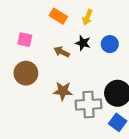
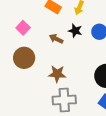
pink square: (25, 40) -> (23, 28), turned 32
gray cross: (89, 104) -> (64, 100), moved

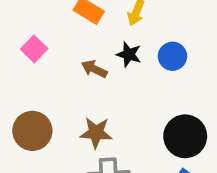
brown circle: (24, 58) -> (32, 131), moved

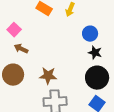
black star: (129, 54) -> (95, 53), moved
brown arrow: (94, 69) -> (21, 49), moved

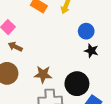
black circle: (97, 78) -> (77, 84), moved

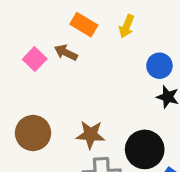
brown arrow: (15, 47) -> (66, 53), moved

